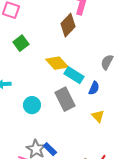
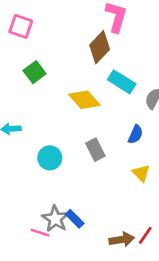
cyan rectangle: (74, 75) -> (122, 82), moved
gray rectangle: (65, 99) -> (95, 150), size x0.7

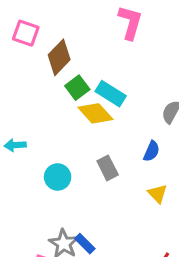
brown diamond: (100, 47) -> (59, 57), moved
green square: (35, 72) -> (77, 88), moved
cyan rectangle: (122, 82) -> (111, 94), moved

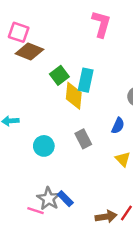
brown diamond: (59, 57) -> (29, 51), moved, turned 68
cyan rectangle: (111, 94) -> (86, 80), turned 70
yellow diamond: (95, 113) -> (74, 96), turned 48

